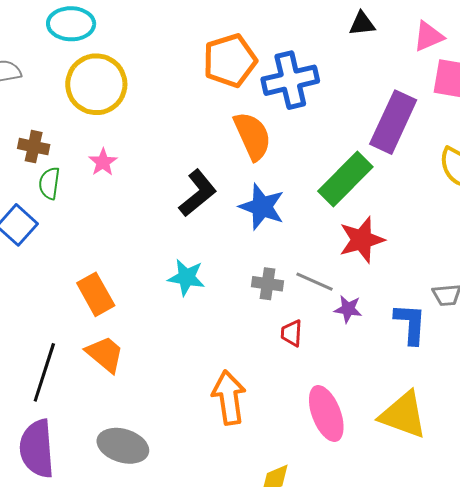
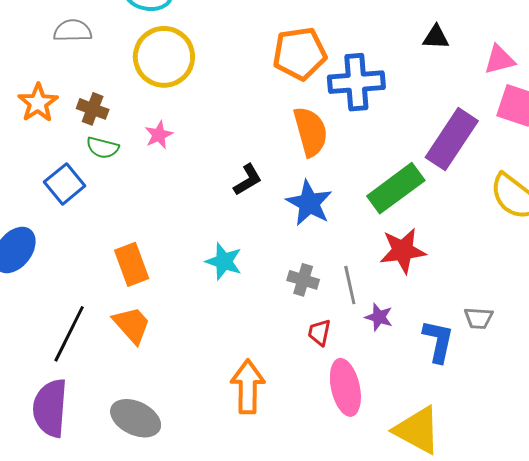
green semicircle: (49, 183) -> (103, 148), turned -92
black L-shape: (198, 193) -> (248, 180), size x0.7
gray line: (314, 282) -> (350, 285), turned 45
pink ellipse: (326, 414) -> (345, 387), moved

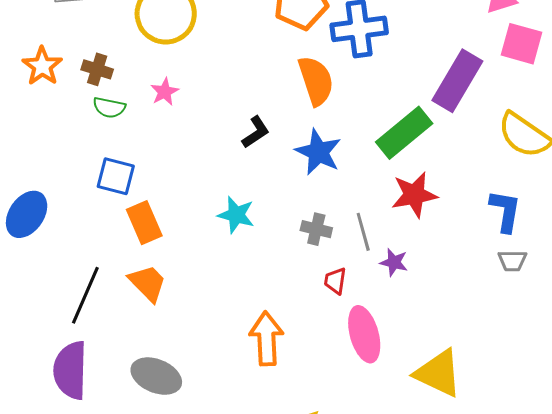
blue square: (65, 184) -> (116, 176), moved, turned -33
gray trapezoid: (479, 318) -> (512, 261), moved
blue L-shape: (438, 341) -> (505, 211), moved

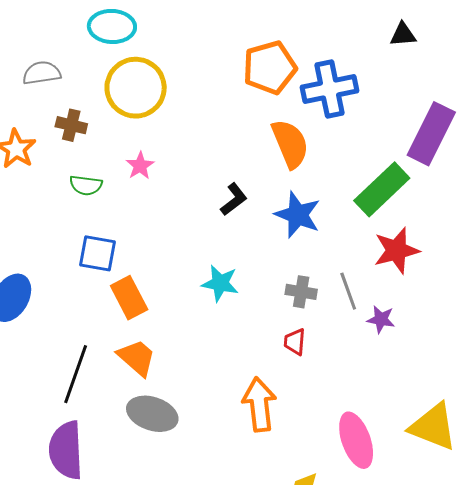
brown cross: (97, 69) -> (71, 125), moved
red trapezoid: (335, 281) -> (295, 342), moved
pink ellipse: (364, 334) -> (356, 440), moved
gray ellipse: (156, 376) -> (152, 414), moved

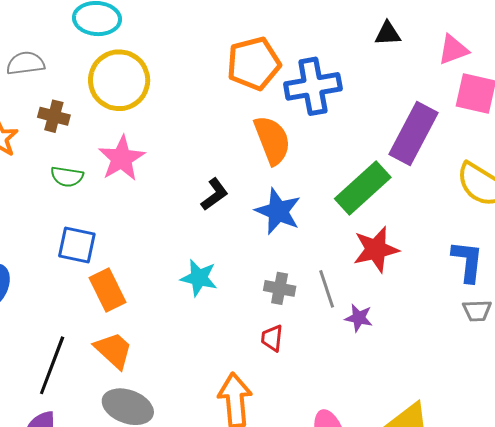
pink star: (140, 166) -> (122, 158), size x1.6

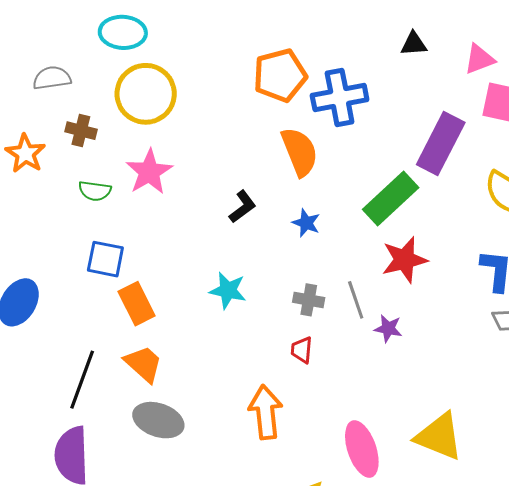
blue star: (278, 211) -> (306, 223), size x0.6

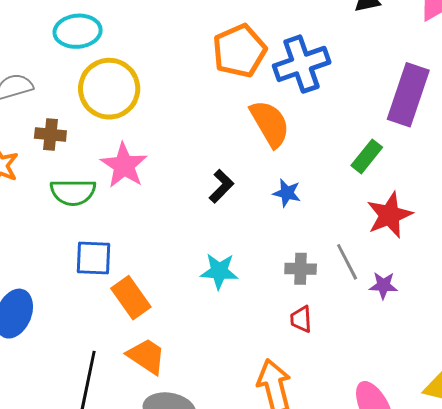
green semicircle: (95, 191) -> (73, 192), size x1.4
green rectangle: (391, 199) -> (367, 156), size x0.6

